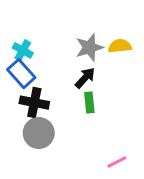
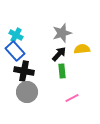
yellow semicircle: (120, 46) -> (82, 49), moved
pink line: (117, 162) -> (72, 98), moved

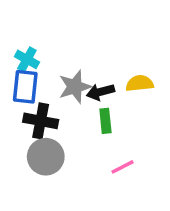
gray star: (62, 33) -> (75, 87), moved
blue rectangle: (15, 51) -> (25, 87), turned 48
black arrow: (59, 54) -> (100, 92), turned -147

